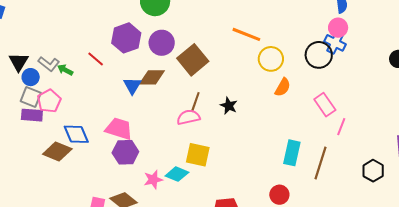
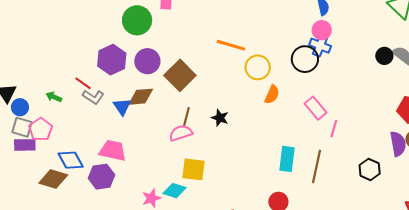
gray L-shape: (49, 64) -> (93, 97), moved
purple hexagon: (125, 152) -> (102, 177), moved

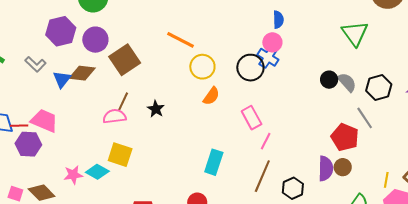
red line: (83, 83) -> (19, 126), moved, turned -48
brown line: (317, 167) -> (262, 176), moved

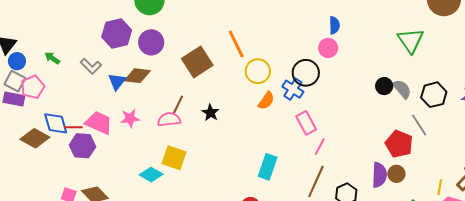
orange line: (180, 40) -> (236, 44), turned 36
blue cross: (268, 57) -> (293, 89), moved
brown square: (125, 60) -> (197, 62), moved
pink star: (73, 175) -> (130, 118), moved

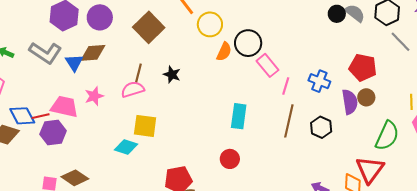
gray L-shape: (91, 66) -> (45, 53), size x1.5
black circle: (306, 73) -> (248, 43), moved
blue cross: (293, 89) -> (319, 81), moved
gray line: (419, 125) -> (401, 42), moved

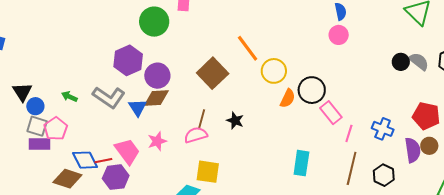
purple circle: (100, 17) -> (157, 76), moved
pink trapezoid: (64, 107) -> (127, 151), turned 40

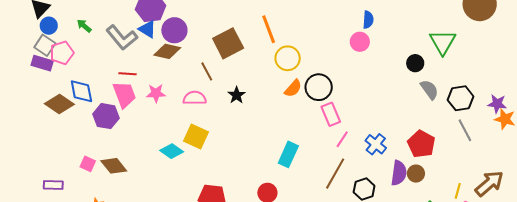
black circle: (401, 62) -> (415, 63), moved
blue triangle: (138, 108) -> (147, 29), moved, turned -42
brown line: (202, 119) -> (207, 71), moved, turned -60
red line: (103, 161) -> (127, 74), moved

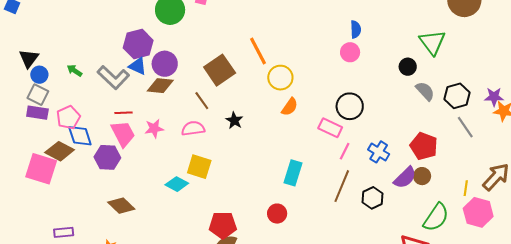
pink pentagon: (62, 53) -> (68, 117), moved
black circle: (319, 87) -> (350, 106), moved
pink rectangle: (331, 114) -> (330, 128), turned -35
pink square: (88, 164) -> (41, 169), moved, size x2.0
purple semicircle: (399, 173) -> (405, 178), turned 45

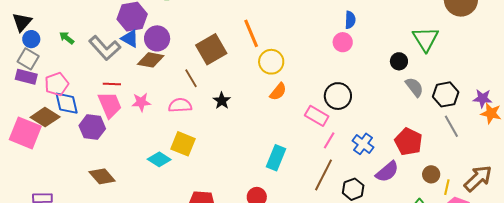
brown circle: (422, 176) -> (431, 174), moved

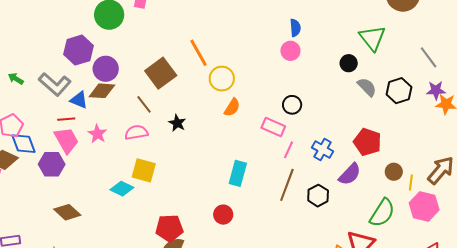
blue triangle: (130, 39) -> (79, 100), moved
black circle: (338, 96) -> (292, 105), size x0.7
pink star: (141, 102) -> (97, 134), turned -30
gray line: (451, 126) -> (429, 57), moved

